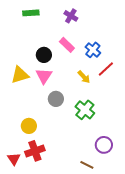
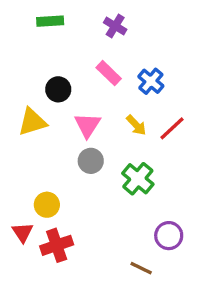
black circle: (44, 55) -> (58, 89), moved
red line: (106, 69) -> (172, 128), moved
pink triangle: (44, 76) -> (87, 125), moved
red triangle: (14, 159) -> (23, 232), moved

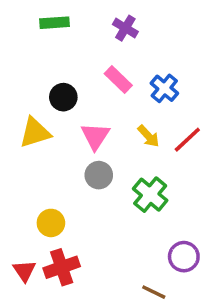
red triangle: (23, 232) -> (24, 271), moved

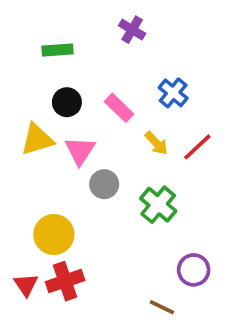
green rectangle: (54, 23) -> (58, 50), moved
pink rectangle: (118, 79) -> (119, 108), moved
pink triangle: (95, 136) -> (80, 151), moved
yellow circle: (51, 223) -> (54, 235), size x1.4

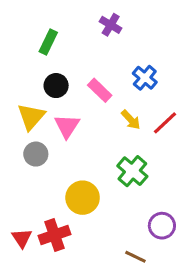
green rectangle: (58, 50) -> (48, 42), turned -60
yellow triangle: (37, 139) -> (31, 117), turned -32
gray circle: (104, 184) -> (36, 154), moved
yellow circle: (54, 235) -> (83, 198), moved

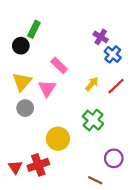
purple cross: (111, 25) -> (101, 37), moved
blue cross: (145, 78) -> (113, 54), moved
black circle: (56, 86) -> (21, 46), moved
pink rectangle: (100, 90) -> (59, 65), moved
yellow arrow: (131, 120) -> (92, 84), turned -96

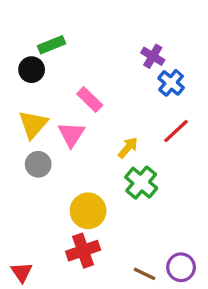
green rectangle: (34, 29) -> (51, 45), turned 42
yellow arrow: (92, 84) -> (128, 148), moved
purple circle: (114, 158) -> (181, 267), moved
red cross: (38, 165) -> (83, 251), moved
red triangle: (15, 167) -> (22, 272), moved

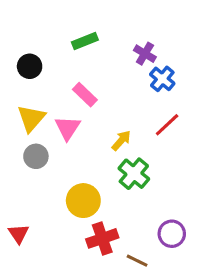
green rectangle: (51, 45) -> (85, 41), moved
red cross: (83, 251) -> (102, 238), moved
purple circle: (181, 267) -> (172, 234), moved
red triangle: (22, 272) -> (19, 234), moved

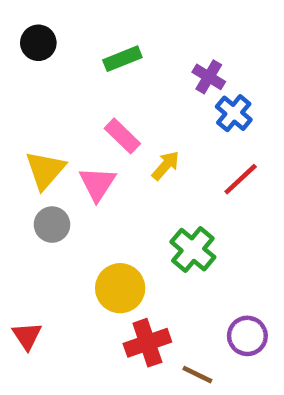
black circle: (30, 66) -> (38, 43), moved
yellow arrow: (121, 141) -> (166, 165), moved

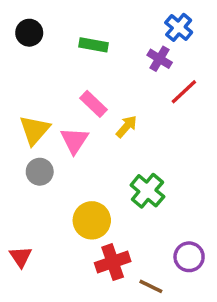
green rectangle: (122, 59) -> (94, 45), turned 32
blue cross: (234, 113) -> (179, 27), moved
red line: (241, 179) -> (184, 92), moved

